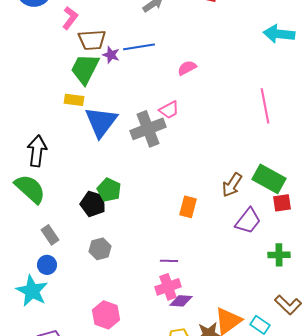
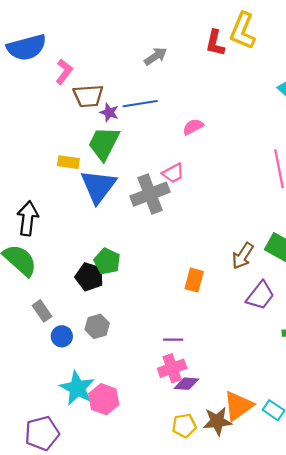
green trapezoid: (85, 69) -> (104, 143), moved
blue circle: (47, 265) -> (62, 336), moved
cyan star: (32, 291) -> (77, 388), moved

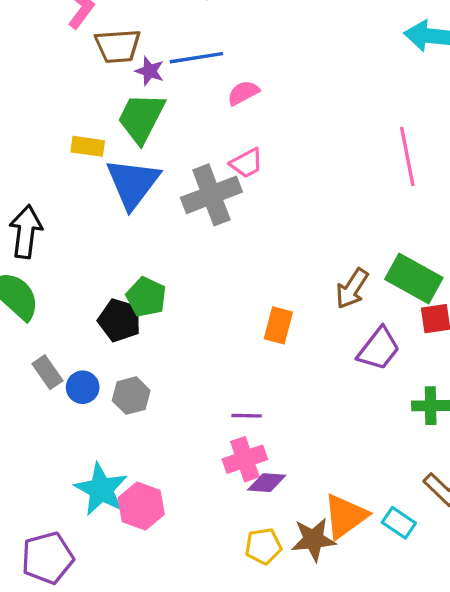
pink semicircle: (193, 127) -> (243, 93), moved
blue circle: (62, 336) -> (83, 387), moved

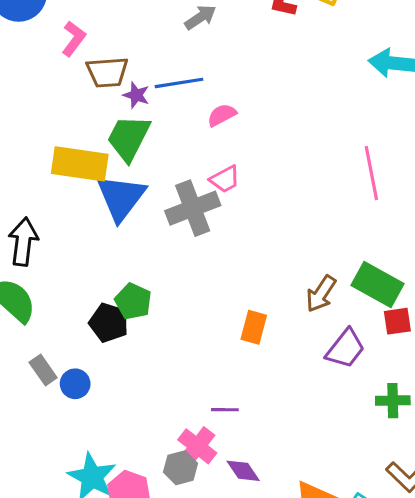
yellow rectangle: (88, 146) -> (80, 164), size x1.8
gray hexagon: (131, 396) -> (181, 468), moved
pink cross: (245, 459) -> (197, 446), moved, turned -33
purple diamond: (267, 483) -> (243, 471), turned 52

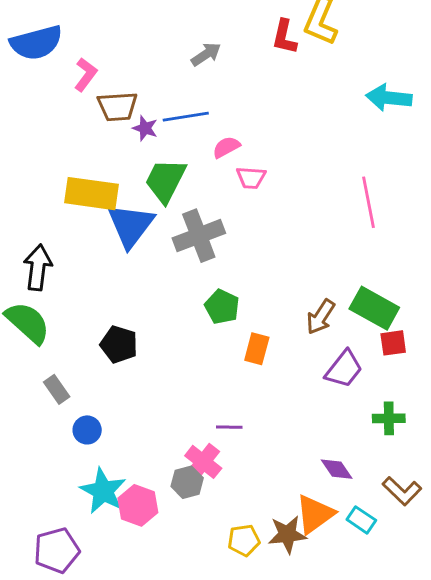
green trapezoid: (129, 138) -> (165, 180), moved
pink trapezoid: (225, 179) -> (251, 178), moved, turned 32
green pentagon: (133, 301) -> (222, 307), moved
blue circle: (75, 384) -> (87, 430), moved
purple diamond: (243, 471) -> (337, 469), moved

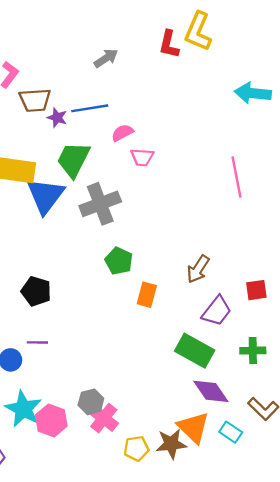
green rectangle: (374, 308) -> (195, 351), moved
purple line: (229, 427) -> (37, 342), moved
pink cross: (203, 462) -> (104, 418), moved
purple diamond: (337, 469) -> (211, 391), size x1.4
orange triangle: (315, 514) -> (193, 427), turned -40

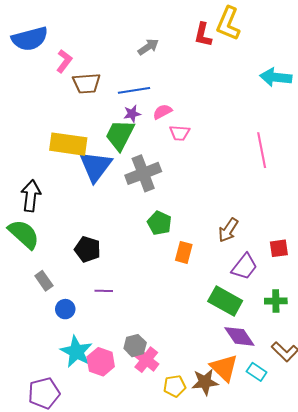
purple star: (57, 118) -> (132, 114), moved, turned -30
purple line: (37, 342) -> (104, 291), moved

